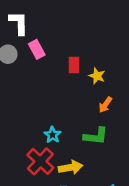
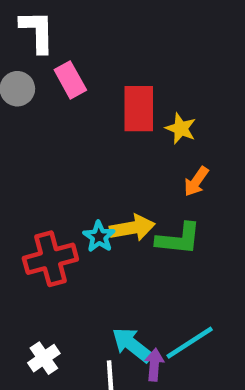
red rectangle: (74, 65) -> (139, 109), size x1.5
red cross: (40, 161) -> (50, 259), moved, turned 32
yellow arrow: (70, 167) -> (132, 228), moved

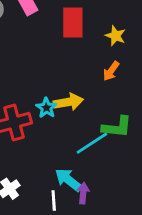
yellow star: (181, 128) -> (115, 36), moved
green L-shape: (179, 239) -> (117, 127), moved
cyan line: (190, 343) -> (92, 143), moved

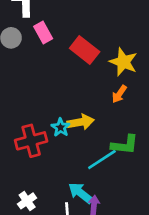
red rectangle: (73, 23) -> (85, 50), turned -52
yellow star: (115, 36) -> (123, 62), size x1.5

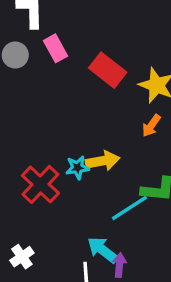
cyan star: (61, 127) -> (77, 168), turned 30
red cross: (31, 141) -> (40, 184), turned -32
white cross: (27, 201) -> (22, 257), moved

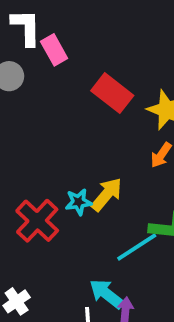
pink rectangle: (56, 48) -> (54, 50), moved
yellow arrow: (103, 161) -> (107, 194), turned -40

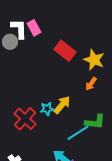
white L-shape: (26, 27) -> (19, 29), moved

